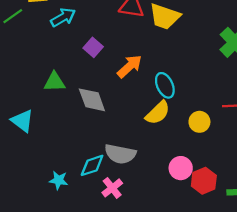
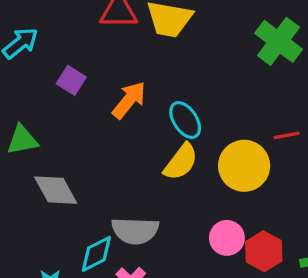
gray diamond: (92, 100) -> (56, 190), moved
yellow circle: (199, 122) -> (244, 166), size x1.6

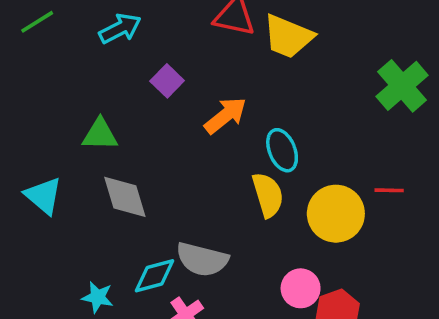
yellow semicircle: (181, 162) -> (268, 195), turned -66

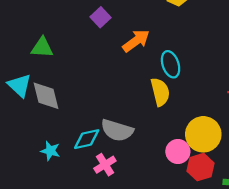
green triangle: (100, 134) -> (42, 48), moved
gray diamond: (125, 197) -> (46, 96), moved
yellow circle: (336, 214) -> (203, 134), moved

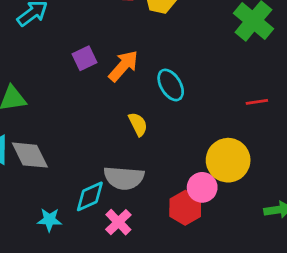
purple square: (101, 17) -> (85, 58), moved, turned 30
yellow semicircle: (160, 92) -> (138, 124), moved, size x0.7
red hexagon: (200, 167) -> (185, 208), moved

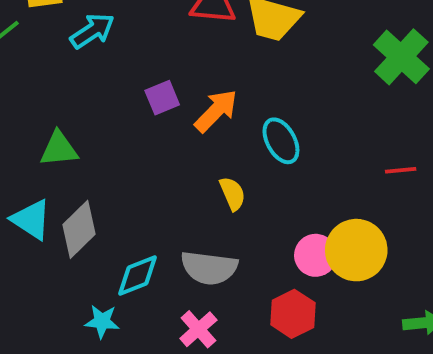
gray diamond: (30, 155) -> (79, 229), turned 69
pink circle: (202, 187) -> (316, 255), moved
cyan diamond: (90, 196) -> (137, 276), moved

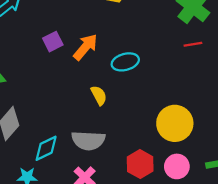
cyan ellipse: (281, 141) -> (125, 62), turned -72
red line: (401, 170) -> (193, 44), moved
pink circle: (316, 255) -> (177, 166), moved

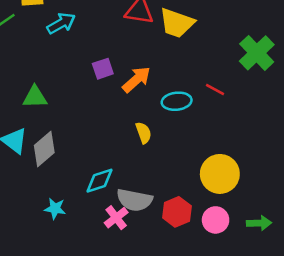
red line: (193, 44) -> (215, 90), moved, turned 30
gray semicircle: (88, 140) -> (134, 200), moved
cyan diamond: (46, 148) -> (99, 181), moved

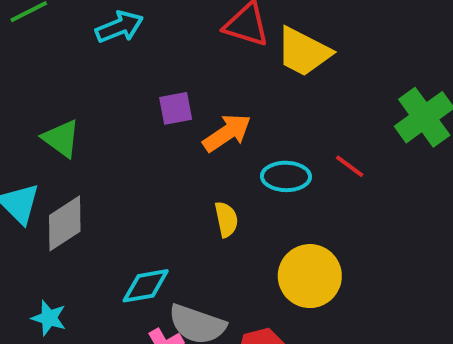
green triangle: (35, 97) -> (61, 138), turned 30
yellow circle: (220, 174) -> (310, 276), moved
cyan star: (55, 209) -> (49, 318), moved

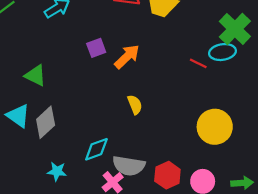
cyan ellipse: (286, 176) -> (222, 52), moved
yellow circle: (310, 276) -> (215, 127), moved
cyan star: (49, 318) -> (57, 171), moved

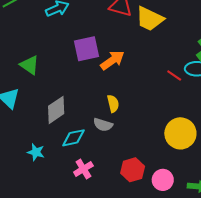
purple square: (96, 48) -> (86, 49), size x1.5
gray diamond: (46, 122) -> (56, 110), moved
gray semicircle: (129, 166) -> (103, 125), moved, size x0.7

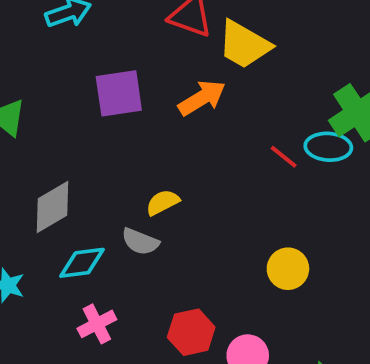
orange arrow: (112, 60) -> (202, 98), moved
yellow semicircle: (113, 104) -> (163, 202), turned -108
yellow circle: (180, 133) -> (288, 269), size x0.7

